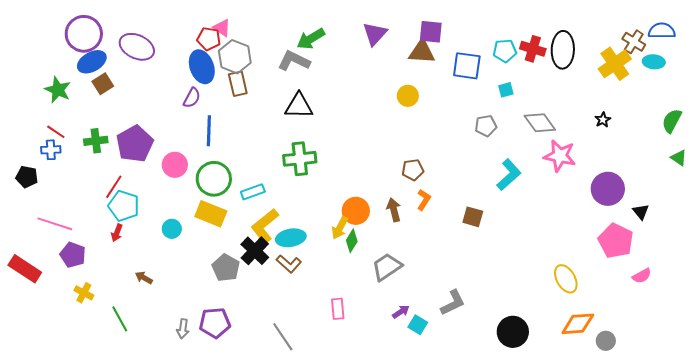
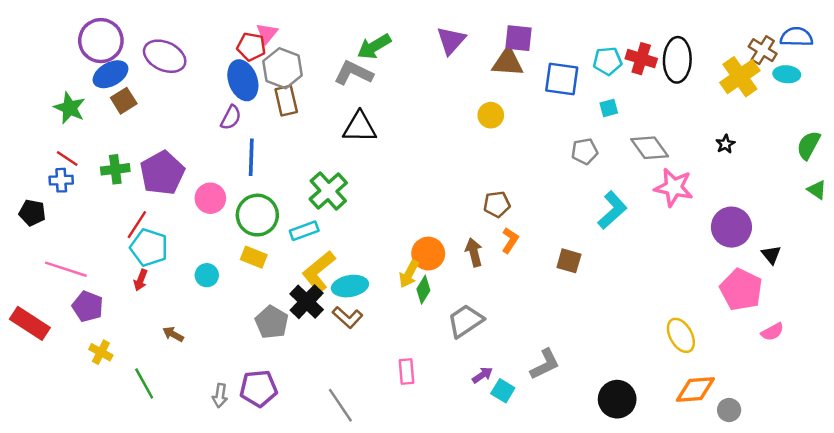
pink triangle: (222, 28) -> (267, 33), turned 36
green cross: (300, 159) -> (328, 191), moved, turned -36
yellow rectangle: (211, 214) -> (254, 257), size x0.7

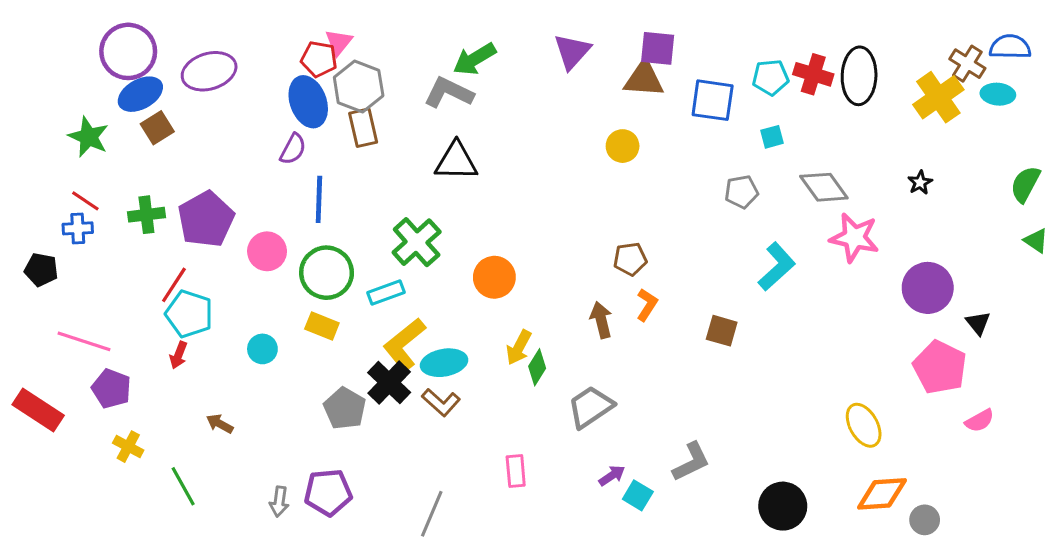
purple ellipse: (165, 56) -> (209, 71), turned -42
orange circle: (428, 254) -> (494, 277), moved
gray line: (340, 405) -> (432, 514), turned 57

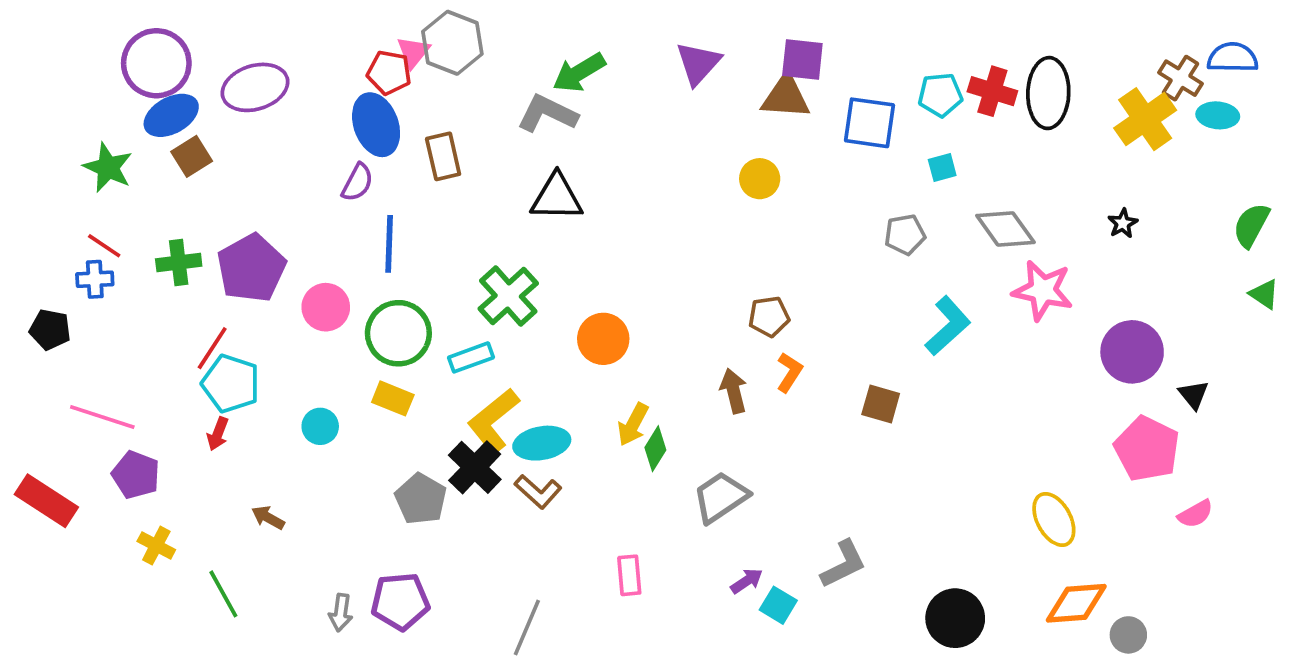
gray hexagon: (359, 87) -> (452, 43), moved

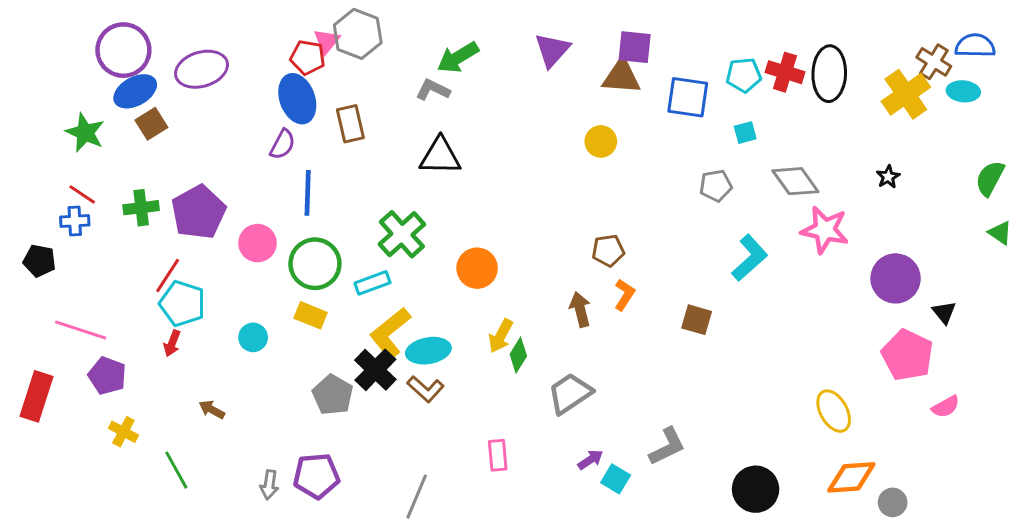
gray L-shape: (547, 114) -> (433, 90), size x0.7
red rectangle: (46, 501) -> (36, 396), turned 75

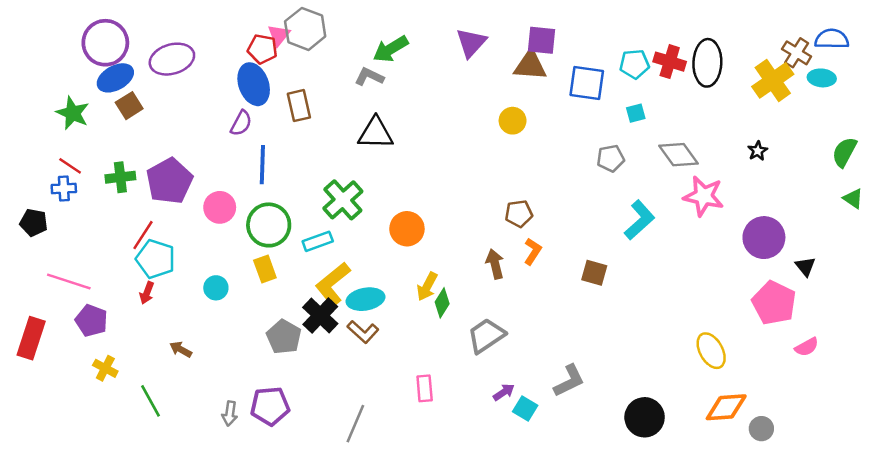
yellow rectangle: (311, 315) -> (265, 269), turned 48

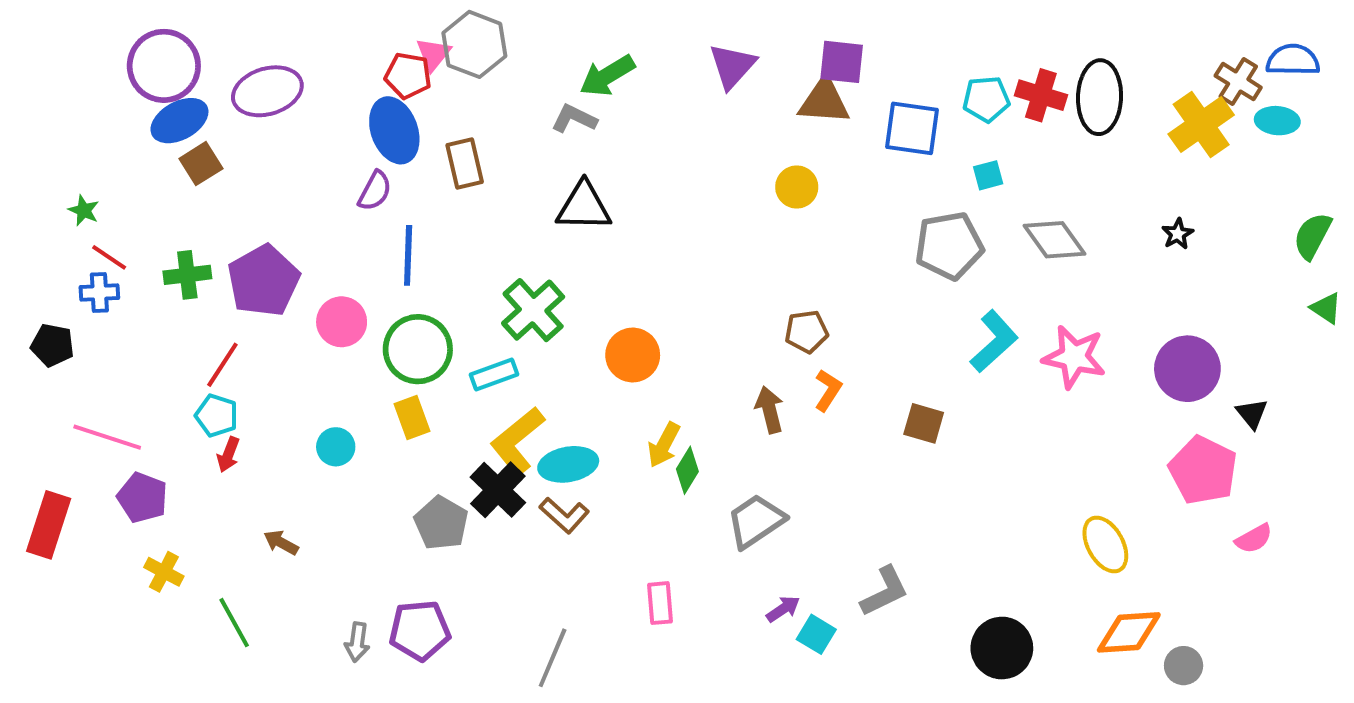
green star: (73, 113) -> (84, 210), moved, size x0.6
gray pentagon: (611, 158) -> (949, 246), size x1.6
pink star: (704, 196) -> (1074, 357), moved
cyan pentagon: (156, 259) -> (217, 416), moved, size x0.7

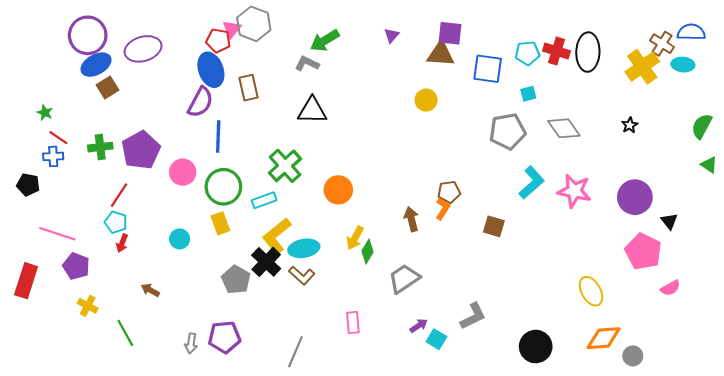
purple triangle: (732, 66) -> (392, 35), size x0.6
purple semicircle: (375, 191) -> (200, 102), size x1.4
brown pentagon: (807, 332) -> (449, 192), moved

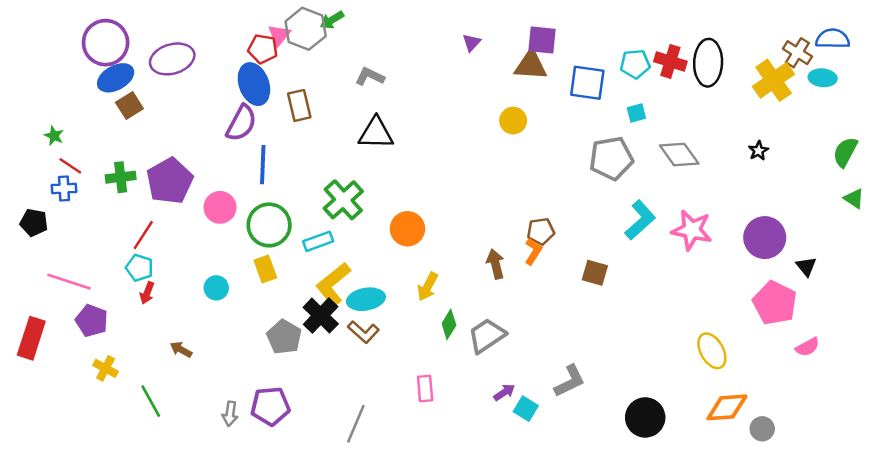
green arrow: (325, 41) -> (332, 20), moved, size x0.7
green diamond: (368, 251) -> (449, 324), moved

